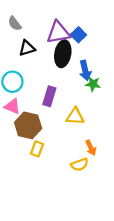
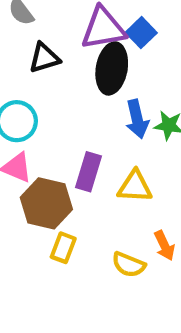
blue arrow: (85, 71) -> (137, 119), moved
purple rectangle: (49, 96) -> (89, 172), moved
yellow semicircle: (80, 165) -> (129, 265), moved, turned 42

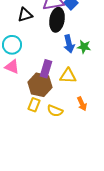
brown hexagon: (46, 203) -> (40, 85), moved
yellow semicircle: (129, 265) -> (55, 111), moved

